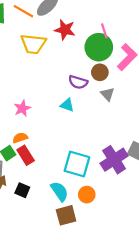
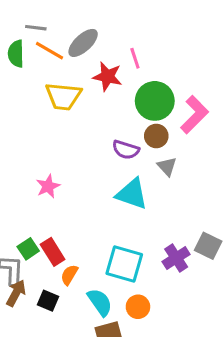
pink line: (104, 31) -> (135, 58), moved
cyan triangle: (67, 105) -> (132, 194), moved, size x1.6
orange semicircle: (20, 138) -> (69, 275), moved, turned -40
purple cross: (114, 160) -> (176, 258), size x0.7

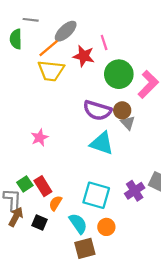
orange line: (50, 51) -> (49, 48), moved, turned -70
brown circle: (156, 136) -> (122, 110), moved
purple semicircle: (126, 150) -> (97, 110), size x1.4

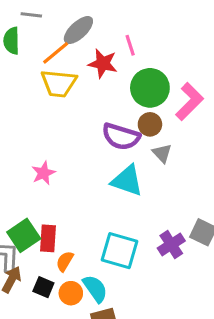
brown circle: (122, 110) -> (150, 124), moved
green square: (25, 184) -> (24, 235), size x1.5
red rectangle: (43, 186) -> (48, 238), turned 36
orange circle: (106, 227) -> (71, 293), moved

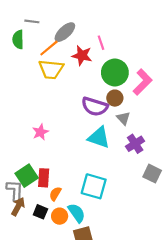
purple cross: (171, 245) -> (135, 144), moved

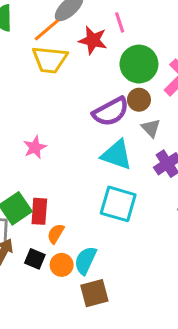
purple semicircle: (95, 107) -> (111, 112), turned -45
cyan square: (94, 186) -> (118, 204), moved
cyan semicircle: (77, 213) -> (85, 260), turned -120

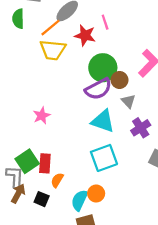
green circle: (139, 64) -> (103, 68), moved
cyan square: (118, 204) -> (104, 158), turned -36
orange circle: (62, 265) -> (96, 194), moved

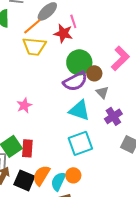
pink line: (105, 22) -> (73, 21), moved
orange semicircle: (57, 180) -> (41, 175), moved, size x1.5
black square: (42, 199) -> (24, 180), size x1.5

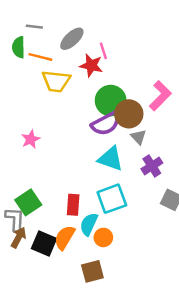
orange line: (32, 26) -> (40, 57), moved, turned 54
brown circle: (94, 73) -> (129, 114), size x1.5
pink star: (24, 105) -> (31, 139), moved
red rectangle: (27, 148) -> (73, 205), moved
cyan semicircle: (58, 181) -> (89, 224), moved

